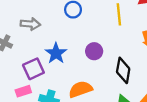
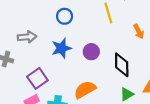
blue star: (56, 53) -> (61, 48), moved, turned 30

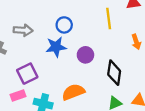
blue circle: (65, 16) -> (64, 25), moved

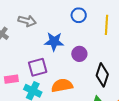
blue circle: (64, 25) -> (79, 15), moved
purple square: (27, 74) -> (38, 67), moved

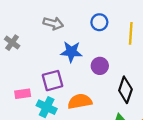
gray arrow: (27, 21) -> (53, 23), moved

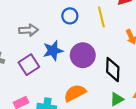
purple circle: (100, 66) -> (83, 55), size x1.5
purple square: (52, 81) -> (29, 65), moved

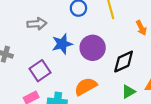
purple square: (29, 65) -> (40, 71), moved
black diamond: (113, 70) -> (124, 62), turned 65

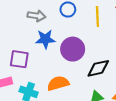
gray arrow: (37, 24) -> (36, 16), moved
purple square: (40, 71) -> (19, 59), turned 30

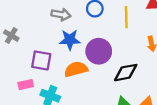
orange semicircle: (58, 83) -> (76, 69), moved

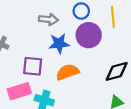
purple circle: (99, 51) -> (89, 35), moved
pink rectangle: (26, 85) -> (19, 91), size x1.5

